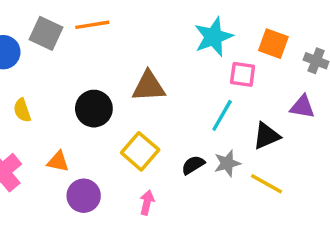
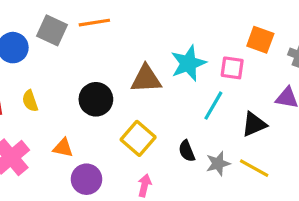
cyan star: (214, 37) -> (188, 63), moved
gray star: (227, 163) -> (218, 163), moved
black semicircle: (193, 165) -> (187, 151), turned -80

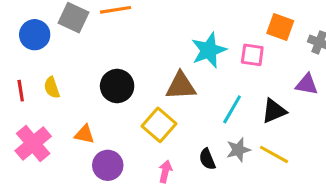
brown triangle: (146, 79) -> (181, 86), moved
cyan line: (213, 106) -> (232, 109), moved
black semicircle: (187, 151) -> (207, 159), moved

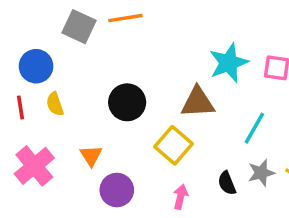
blue circle: (35, 35) -> (36, 66), moved
orange triangle: (84, 134) -> (91, 156), turned 45

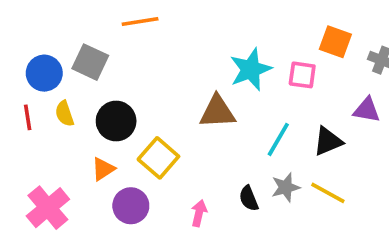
gray square: (79, 27) -> (90, 62), moved
black circle: (127, 102) -> (116, 121), moved
yellow square: (174, 145) -> (158, 158), moved
orange triangle: (91, 156) -> (103, 169), turned 30
pink cross: (34, 166) -> (48, 208), moved

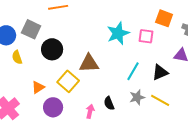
brown triangle: (217, 112) -> (89, 63), moved
black circle: (116, 121) -> (52, 49), moved
black semicircle: (249, 198) -> (109, 103), moved

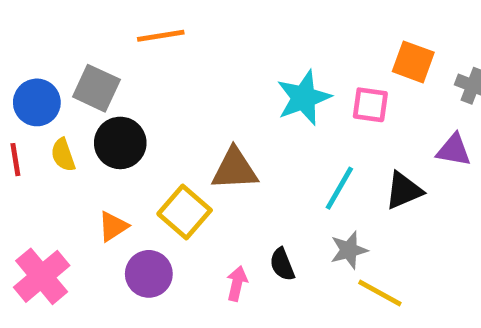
black circle: (52, 49) -> (120, 143), moved
yellow line: (160, 100) -> (380, 293), moved

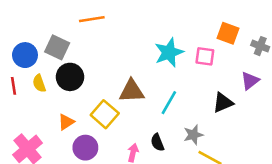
purple triangle: (454, 150) -> (250, 81), turned -48
cyan line: (339, 188) -> (169, 103), moved

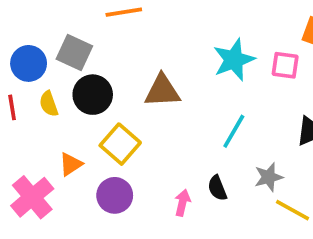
brown triangle: (132, 91) -> (162, 91), moved
yellow square: (105, 114) -> (120, 144), moved
orange triangle: (66, 122) -> (71, 164), moved

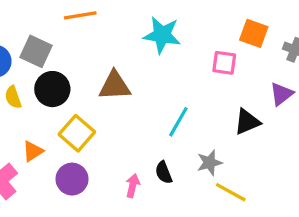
cyan star: (234, 60) -> (162, 35), moved, turned 30

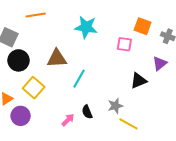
cyan line: (178, 122) -> (79, 79), moved
purple circle: (72, 179) -> (21, 116), moved
pink arrow: (133, 186) -> (68, 120), turned 32

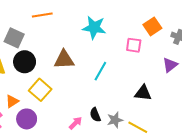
orange square: (143, 26) -> (152, 26), turned 36
cyan line: (79, 79) -> (100, 71), moved
black triangle: (139, 81) -> (143, 93), moved, turned 30
gray star: (115, 106) -> (115, 120), moved

